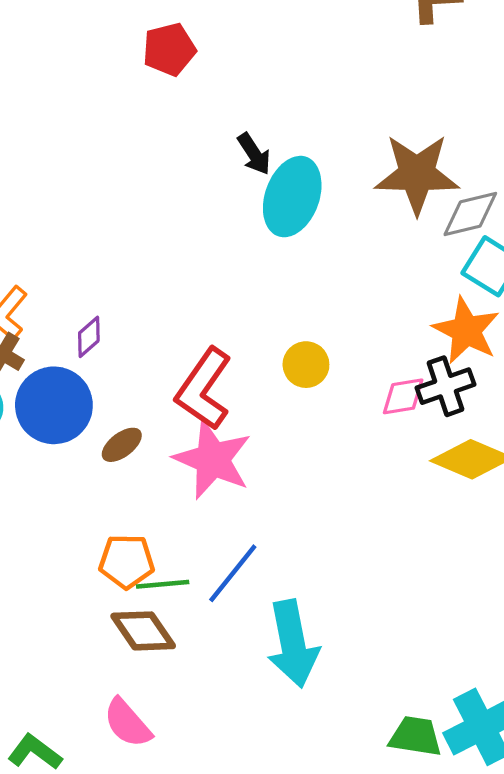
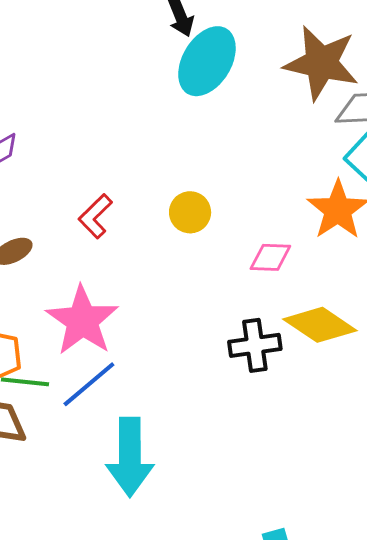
black cross: (446, 386) -> (255, 345), moved
red L-shape: (204, 389) -> (95, 216), size x0.6
pink star: (213, 459) -> (82, 321), moved

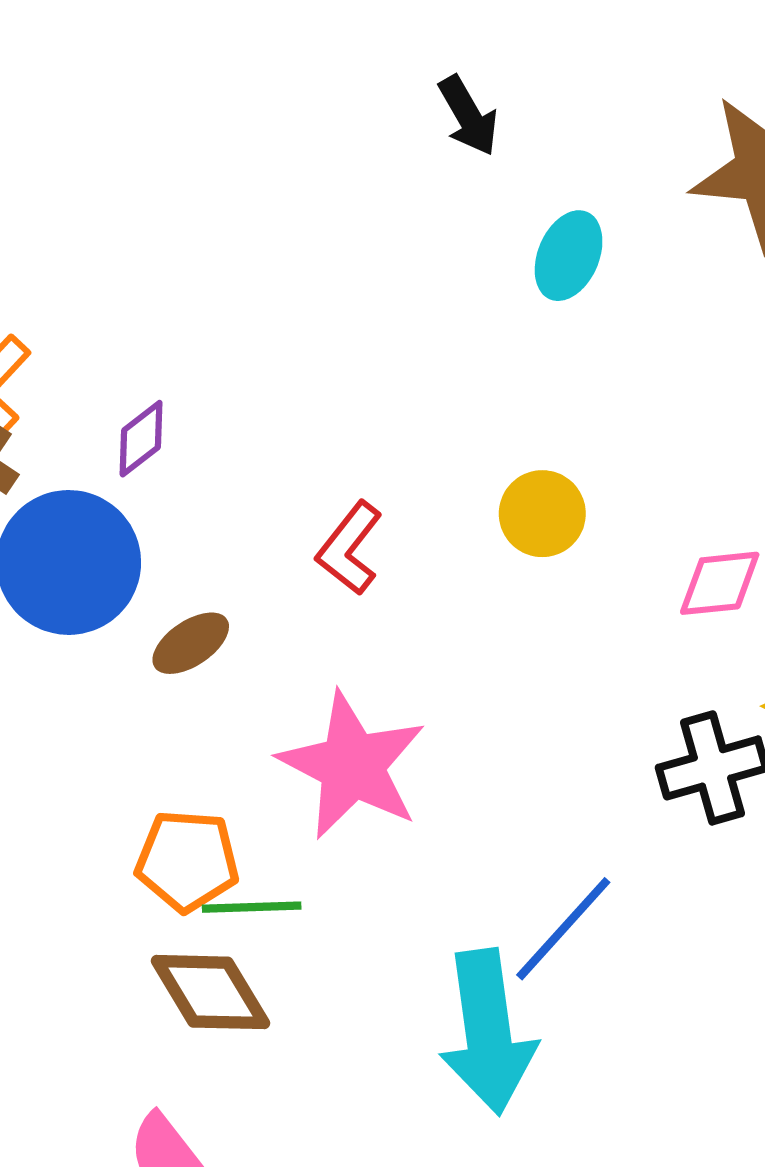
cyan ellipse: (207, 61) -> (569, 256), moved, size x0.6
blue line: (89, 384) -> (563, 929), moved

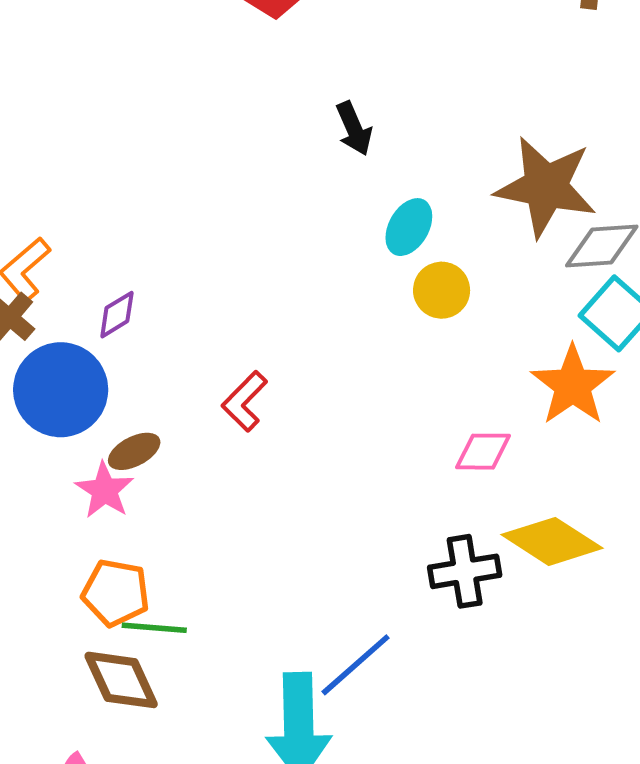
yellow circle: (542, 514) -> (442, 290), moved
pink star: (352, 765) -> (105, 490), moved, size x0.6

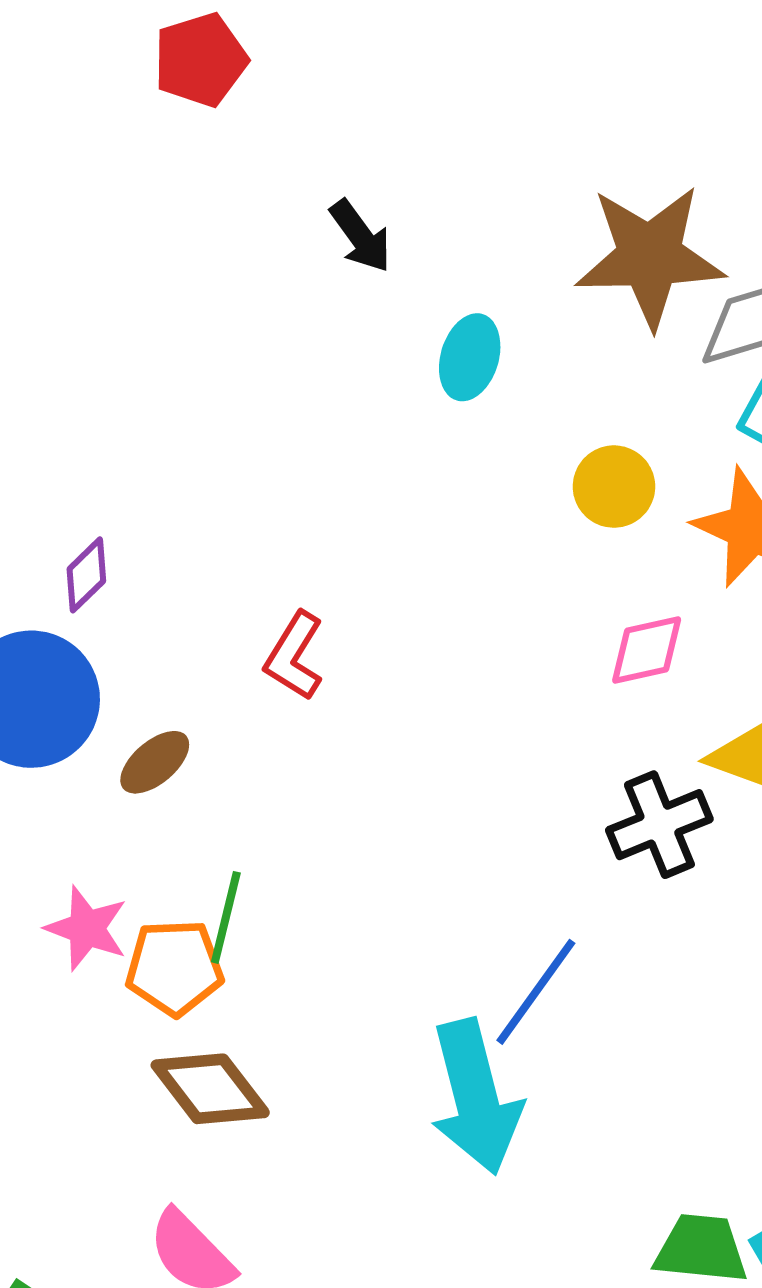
yellow circle: (442, 290) -> (614, 487), moved
pink star: (105, 490) -> (87, 928), moved
green line: (154, 628) -> (226, 917), moved, turned -68

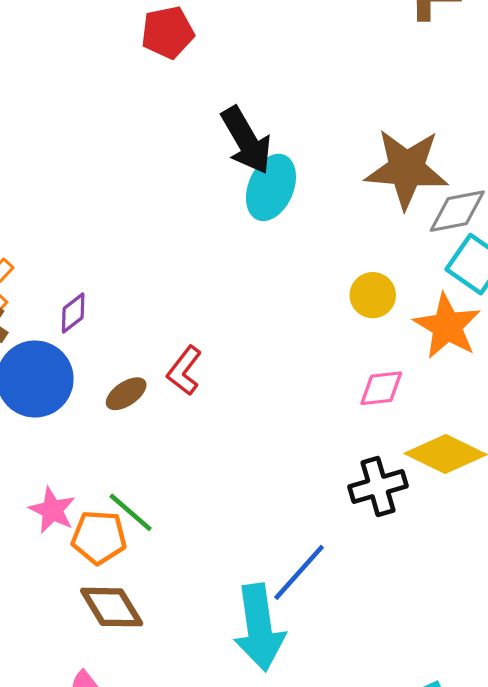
black arrow: (360, 236) -> (246, 140), size x1.6
cyan ellipse: (470, 357) -> (271, 187), moved, size x1.4
brown ellipse: (155, 762) -> (126, 394), moved
green line: (226, 917) -> (131, 512), turned -69

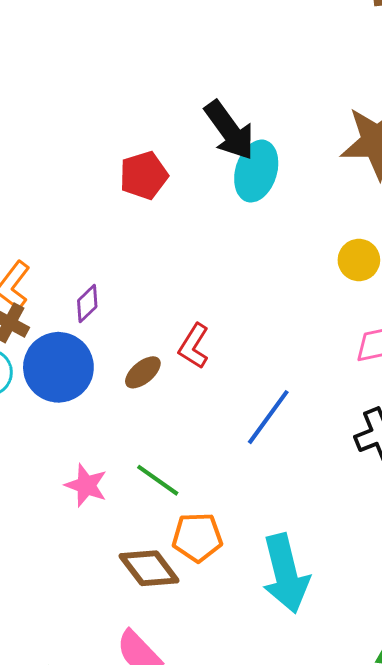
red pentagon: (168, 32) -> (144, 175), moved
orange pentagon: (99, 537) -> (197, 537), moved
blue line: (299, 572) -> (268, 417), moved

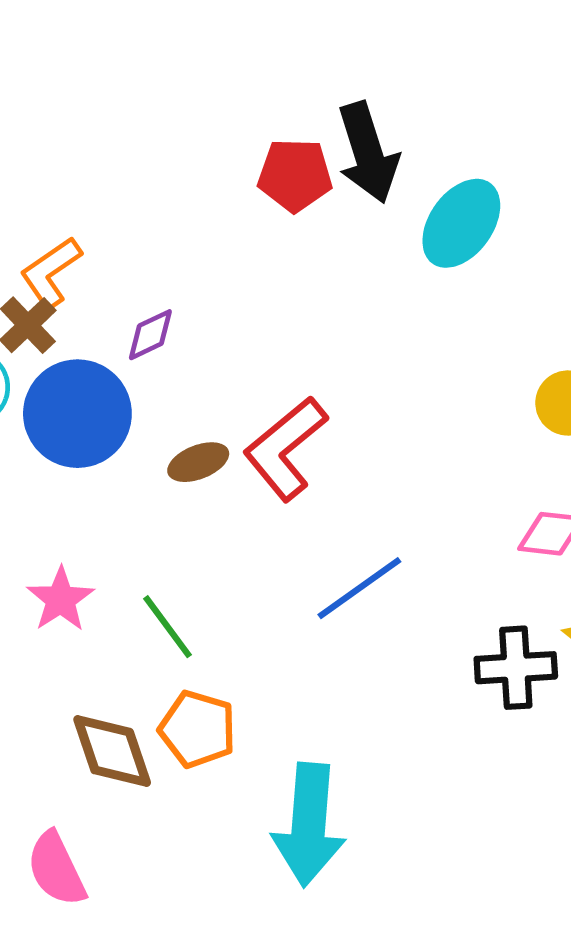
black arrow: (229, 130) -> (368, 153), moved
red L-shape: (194, 346) -> (285, 448), size x1.5

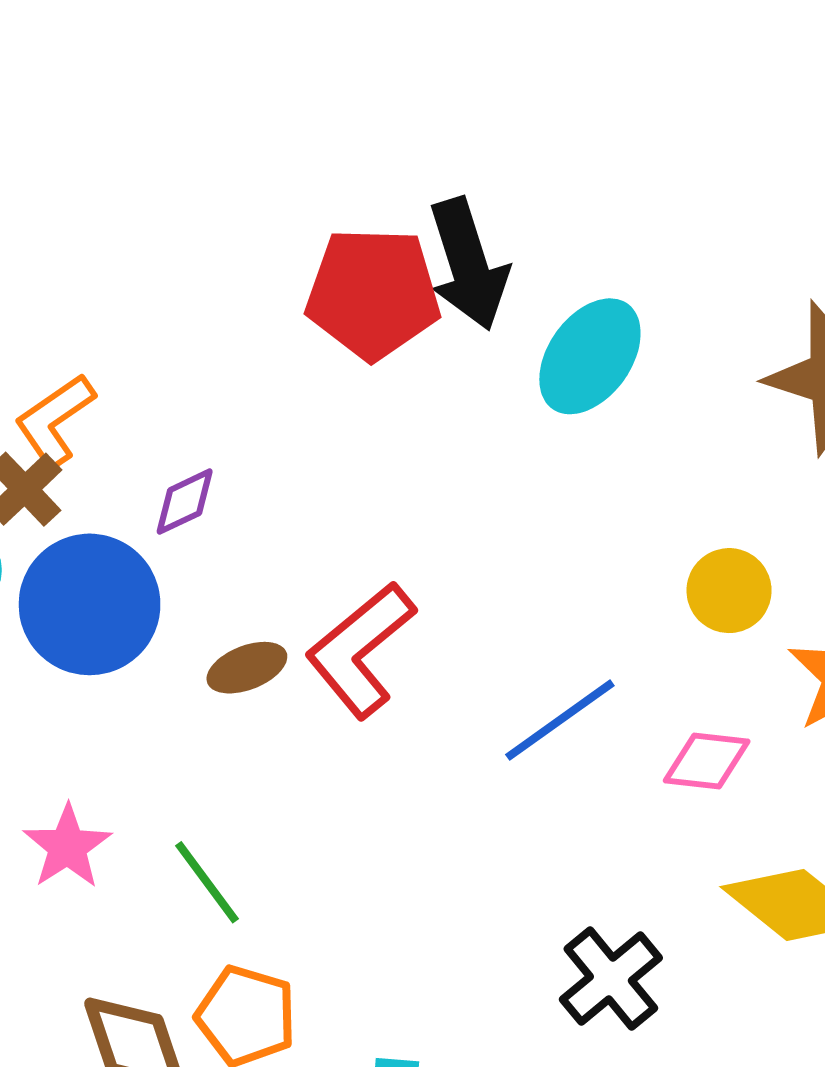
red pentagon: (295, 175) -> (373, 293), size x1.4
blue line: (359, 588) -> (560, 720), moved
black cross: (516, 668) -> (611, 979), moved, turned -36

